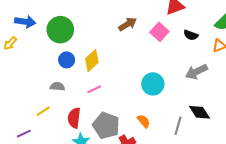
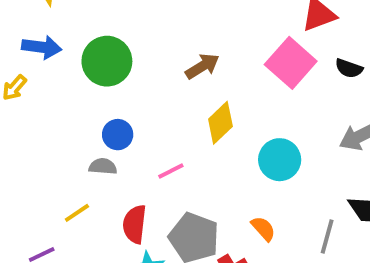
brown arrow: (128, 24) -> (202, 66), moved
pink square: (159, 32) -> (291, 63), size x1.4
blue circle: (67, 60) -> (118, 135), moved
yellow diamond: (92, 61) -> (220, 123), moved

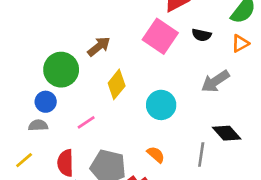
green circle: (107, 61) -> (61, 70), moved

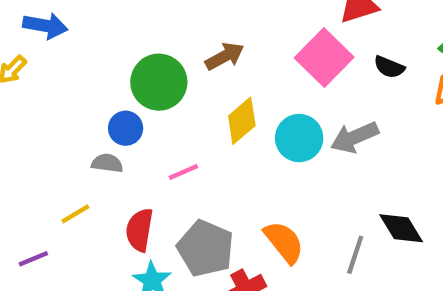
gray arrow: (215, 81) -> (355, 137), moved
cyan circle: (161, 105) -> (299, 138), moved
orange semicircle: (156, 155) -> (284, 242), size x1.5

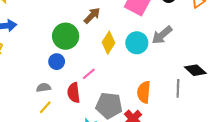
gray semicircle: (107, 163) -> (44, 88), moved
red semicircle: (140, 230) -> (74, 93), moved
orange semicircle: (284, 242) -> (144, 92), turned -120

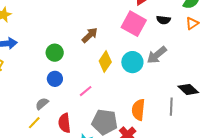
green circle: (66, 36) -> (55, 53), moved, size x0.7
gray semicircle: (44, 88) -> (42, 104), turned -32
red semicircle: (74, 93) -> (64, 123), moved
yellow line: (45, 107) -> (34, 123), moved

